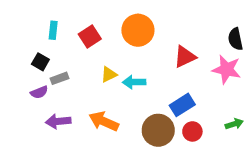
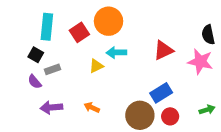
cyan rectangle: (53, 30) -> (47, 27), size x1.6
orange circle: (138, 30) -> (109, 21), moved
cyan arrow: (134, 82) -> (116, 53), moved
purple semicircle: (39, 92) -> (35, 82), turned 72
orange arrow: (104, 121) -> (92, 107), size x0.6

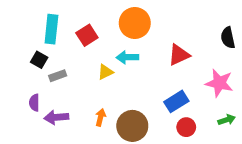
orange circle: (109, 21) -> (135, 23), moved
pink star: (200, 62) -> (219, 83), moved
purple semicircle: (35, 82) -> (34, 103), moved, turned 40
orange arrow: (92, 107) -> (100, 117), turned 80
brown circle: (140, 115) -> (132, 126), moved

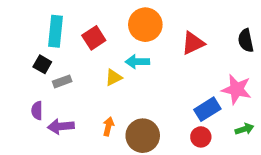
red triangle: (179, 55) -> (193, 43), moved
blue rectangle: (176, 101) -> (207, 109), moved

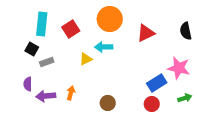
orange arrow: (108, 126) -> (71, 93), moved
brown circle: (143, 136) -> (108, 103), size x0.6

